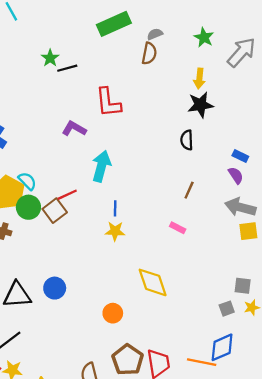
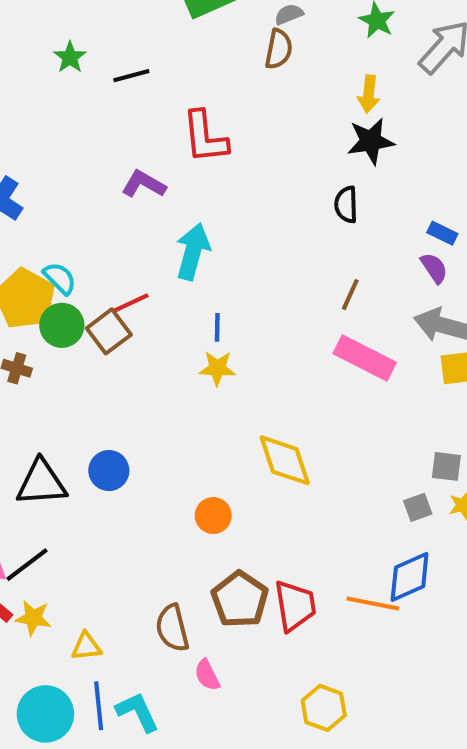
green star: (50, 58) -> (70, 57), moved
pink rectangle: (178, 228) -> (365, 358), moved, size x2.0

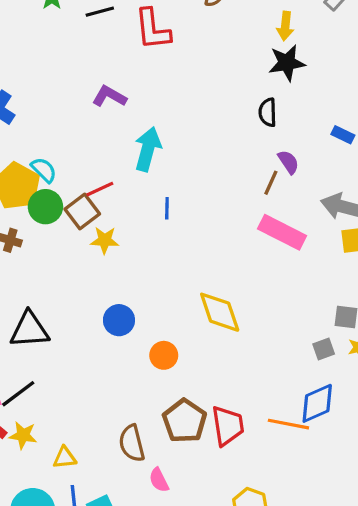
red L-shape: (205, 137) -> (153, 29), moved
purple semicircle: (434, 268) -> (288, 162), moved
yellow star: (217, 368) -> (105, 240), moved
blue circle: (109, 471) -> (119, 320), moved

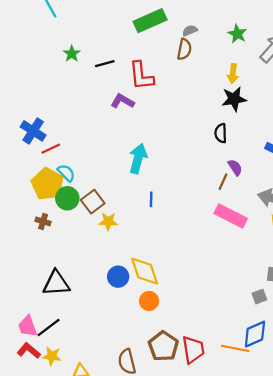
purple L-shape: (109, 96) -> (123, 101), moved
red line: (100, 189) -> (51, 149), moved
yellow diamond: (220, 312) -> (145, 271), moved

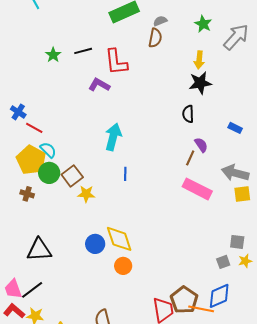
green star: (72, 54) -> (53, 55), moved
blue cross: (33, 131) -> (18, 112), size x0.7
red line: (51, 149) -> (34, 128), turned 54
brown pentagon: (163, 346) -> (184, 300), moved

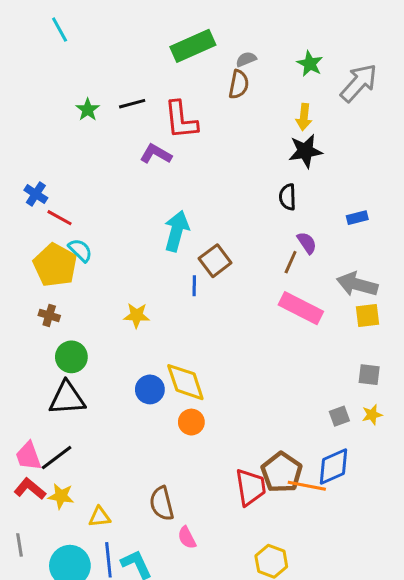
blue rectangle: (235, 128) -> (357, 218), turned -40
green circle: (49, 173) -> (71, 357), moved
brown square: (72, 176) -> (215, 261), moved
gray square: (237, 242) -> (369, 375), moved

